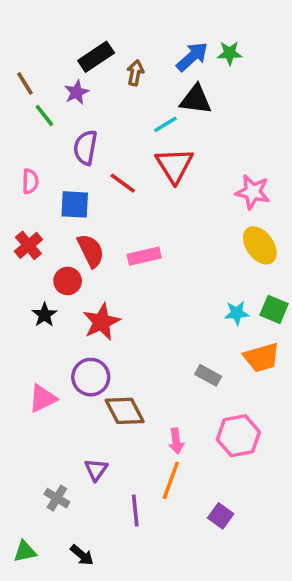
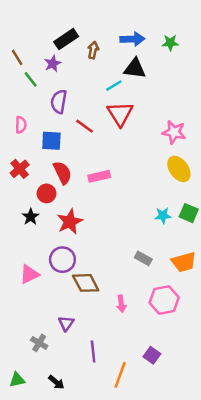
green star: (230, 53) -> (170, 43), moved
blue arrow: (192, 57) -> (132, 39), turned 40
orange trapezoid: (262, 357) -> (184, 262), moved
orange line: (171, 480) -> (120, 375), moved

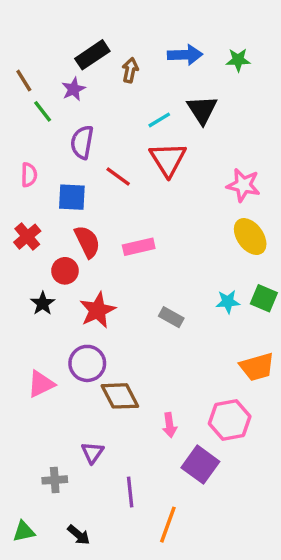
black triangle: (135, 68) -> (202, 110), moved, turned 50
gray rectangle: (143, 258) -> (171, 317), moved
gray cross: (39, 343) -> (55, 480), turned -35
purple square: (152, 355) -> (200, 465), moved, size x1.5

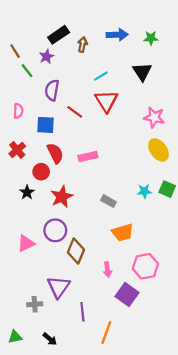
black triangle: (202, 110) -> (142, 72), moved
orange trapezoid: (257, 367) -> (123, 233), moved
brown diamond: (120, 396) -> (76, 251), turned 50
purple triangle: (92, 453) -> (59, 287), size x1.6

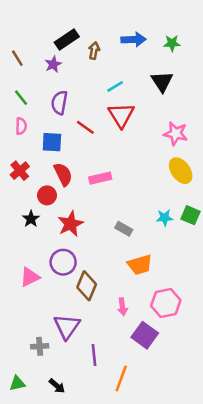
green line: (27, 71) -> (21, 98), moved

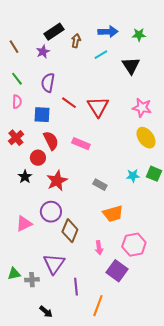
cyan line: (115, 87) -> (101, 55), moved
red triangle: (121, 115) -> (98, 107), moved
pink rectangle: (100, 178) -> (81, 144), turned 36
green triangle: (17, 383) -> (14, 274), moved

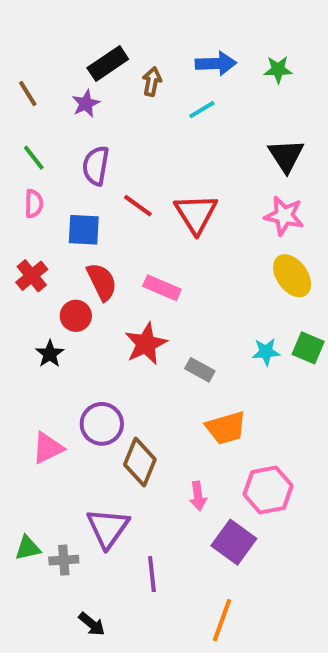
black triangle: (131, 66) -> (286, 156), moved
red star: (57, 181) -> (146, 344), moved
orange line: (98, 306) -> (222, 620), moved

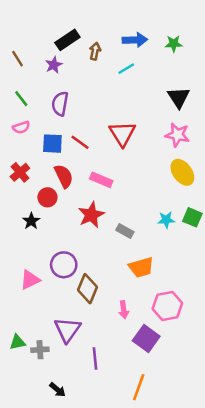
pink semicircle: (34, 204) -> (21, 127), turned 70
red line: (138, 206) -> (80, 142), moved

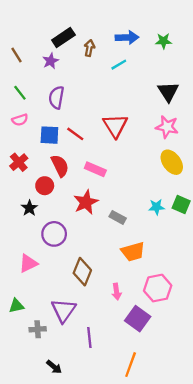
purple circle: (64, 265) -> (54, 234), moved
green triangle: (17, 342) -> (16, 306), moved

